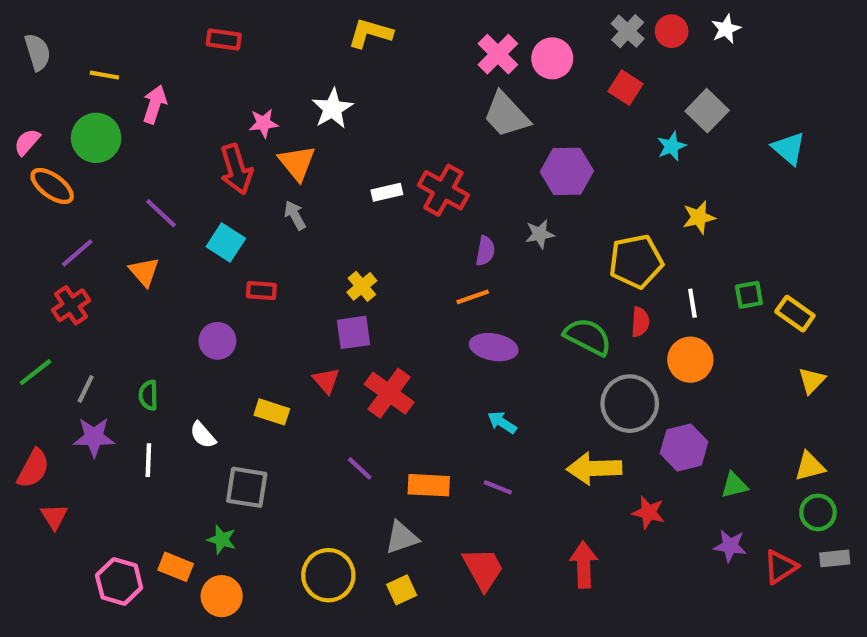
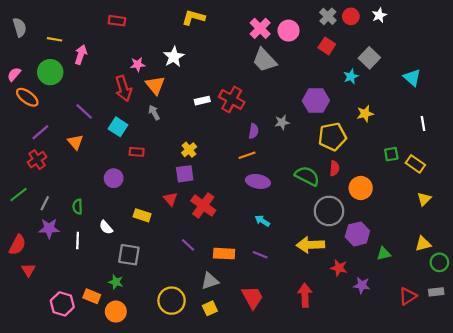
purple hexagon: (567, 171) -> (316, 101), moved
white line: (692, 303) -> (423, 124), moved
green circle: (818, 512) -> (439, 262), moved
purple star: (730, 546) -> (362, 285), moved

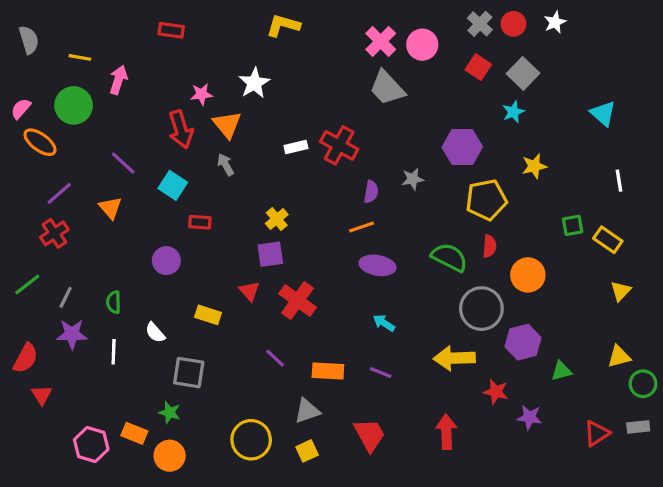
gray square: (369, 58) -> (523, 73), moved

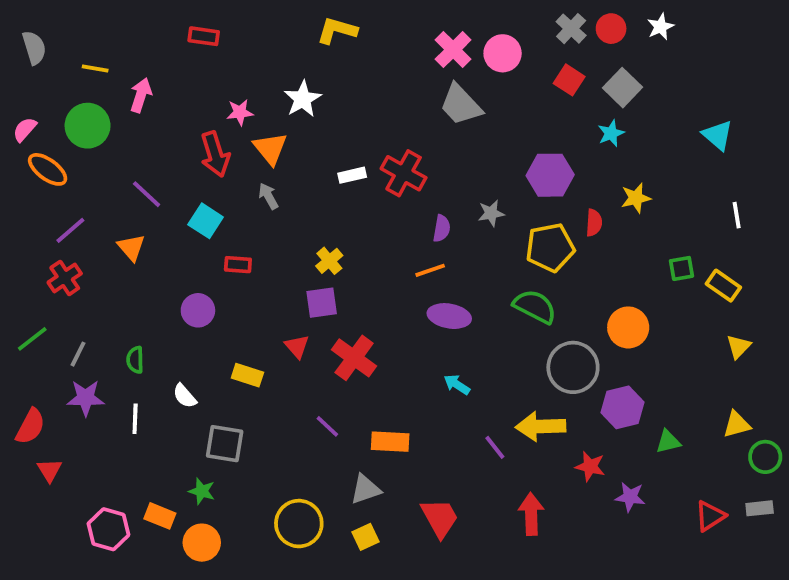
yellow pentagon: (486, 200) -> (550, 247), moved
red semicircle: (489, 246) -> (594, 223), moved
purple line: (381, 373) -> (495, 447), moved, turned 30

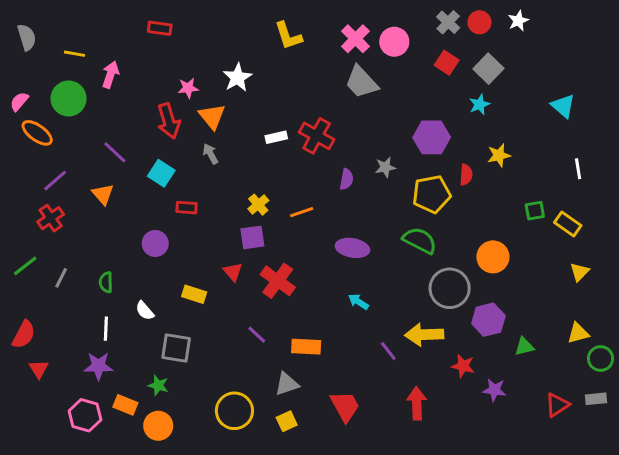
yellow L-shape: (337, 30) -> (288, 36), moved, turned -124
orange line: (430, 270) -> (302, 212), moved
purple star: (86, 398) -> (98, 366), moved

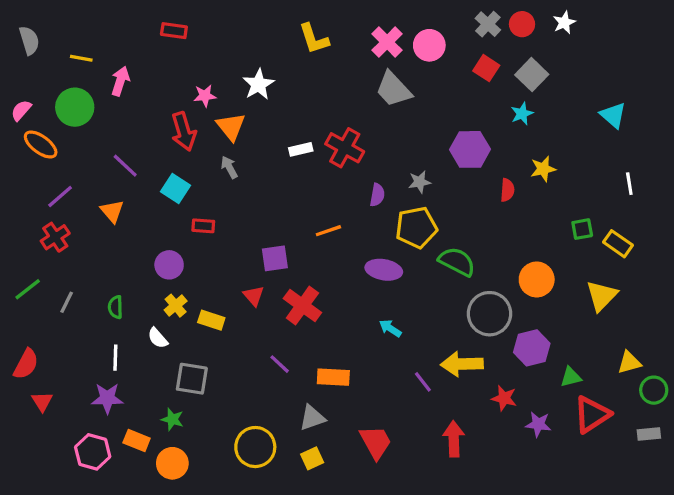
yellow pentagon: (432, 194) -> (416, 227), moved
yellow cross: (258, 205) -> (176, 306), moved
yellow triangle: (580, 272) -> (602, 296), moved, size x1.5
red triangle: (557, 405) -> (592, 414), moved, size x1.4

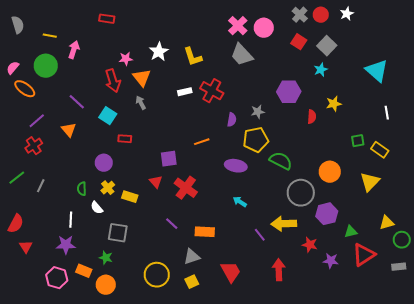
yellow L-shape: (314, 39) -> (193, 57), moved
cyan triangle: (613, 115) -> (377, 71), size x1.4
green semicircle: (115, 307) -> (82, 189), moved

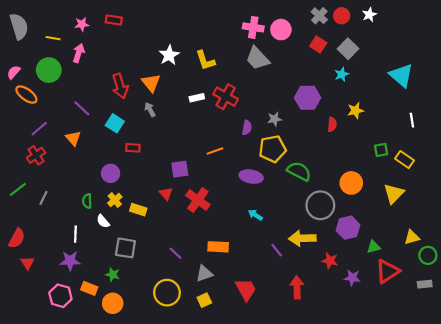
gray semicircle: (18, 25) -> (19, 26), size x1.4
pink cross: (238, 26) -> (253, 27), turned -36
pink star: (126, 59) -> (82, 24), moved
purple line: (172, 224) -> (176, 253), moved

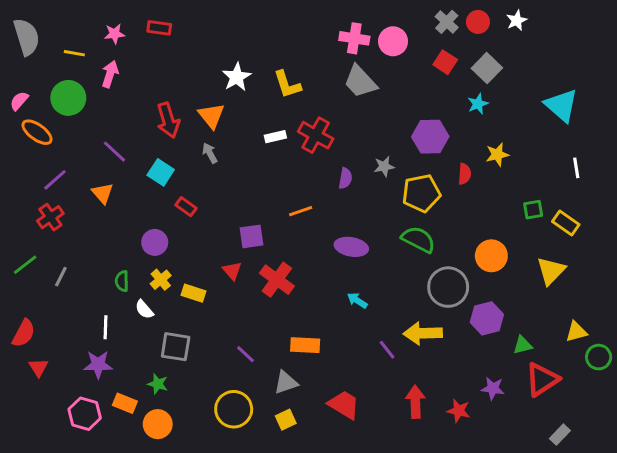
red rectangle: (133, 148) -> (186, 207), turned 32
yellow pentagon: (272, 149) -> (421, 193), moved
red star: (330, 261) -> (459, 411), moved
gray rectangle: (425, 284) -> (560, 435), moved, turned -40
red trapezoid: (246, 289) -> (344, 405), turned -30

